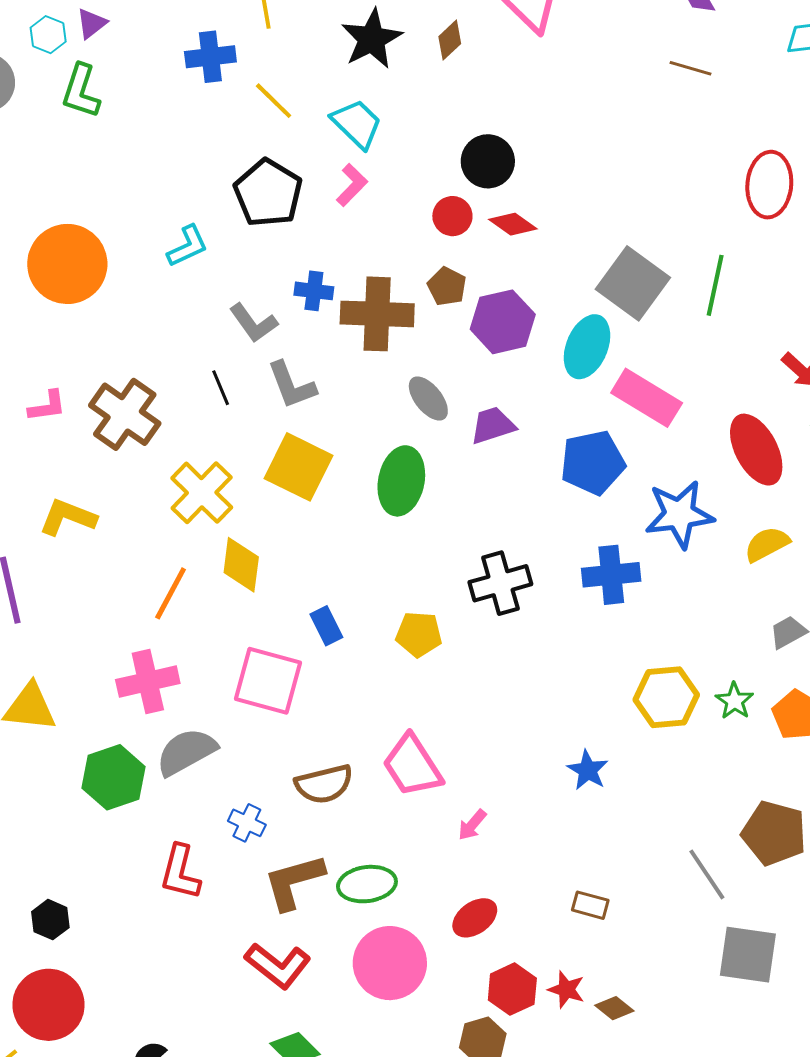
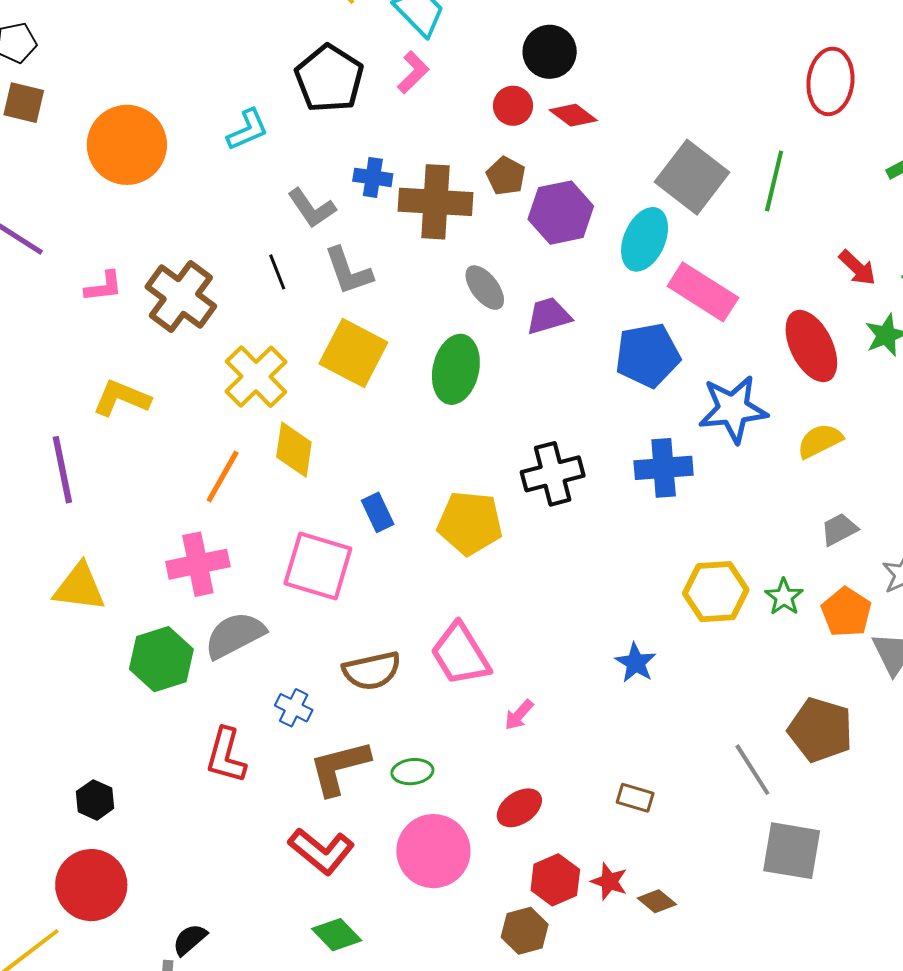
yellow pentagon: (419, 634) -> (470, 523), size x1.4
green ellipse: (367, 884) -> (412, 772), size x0.7

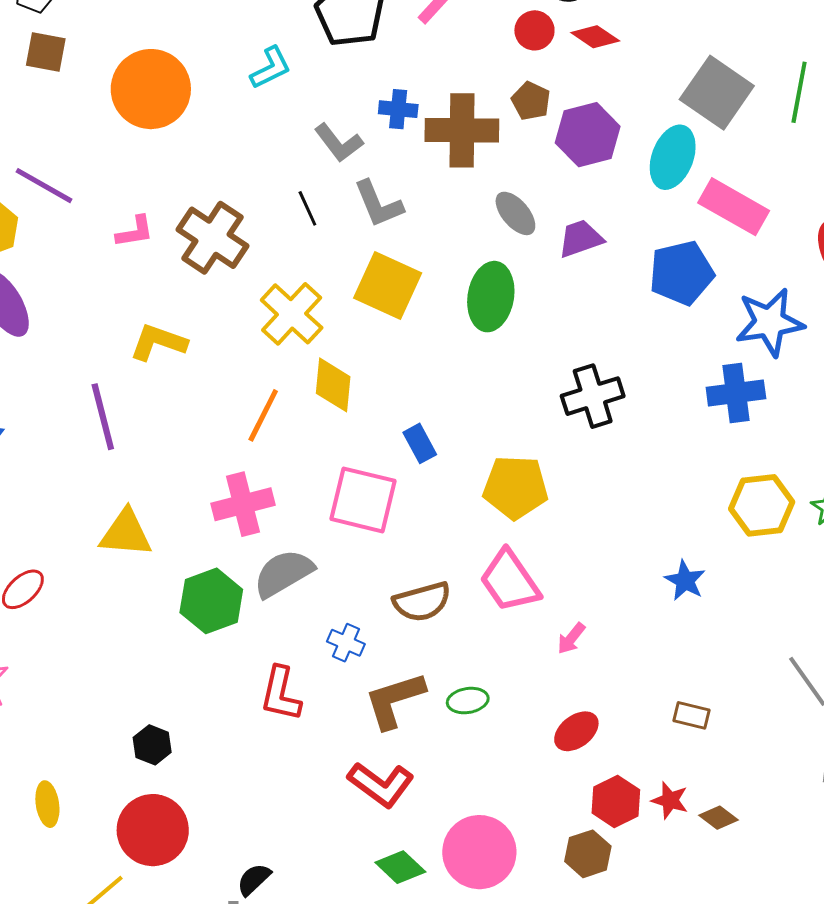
blue cross: (664, 468) -> (736, 393), moved
yellow pentagon: (470, 523) -> (515, 487), moved
pink circle: (433, 851) -> (479, 852), moved

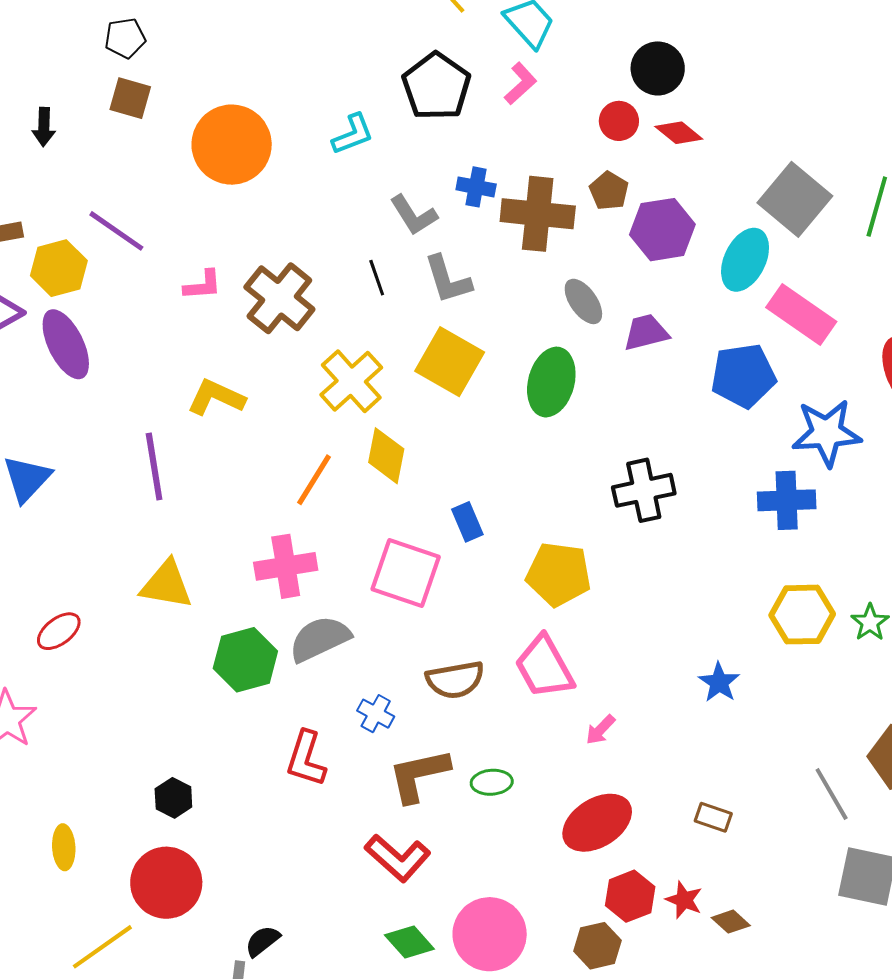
red ellipse: (576, 731) -> (597, 823), size x1.5

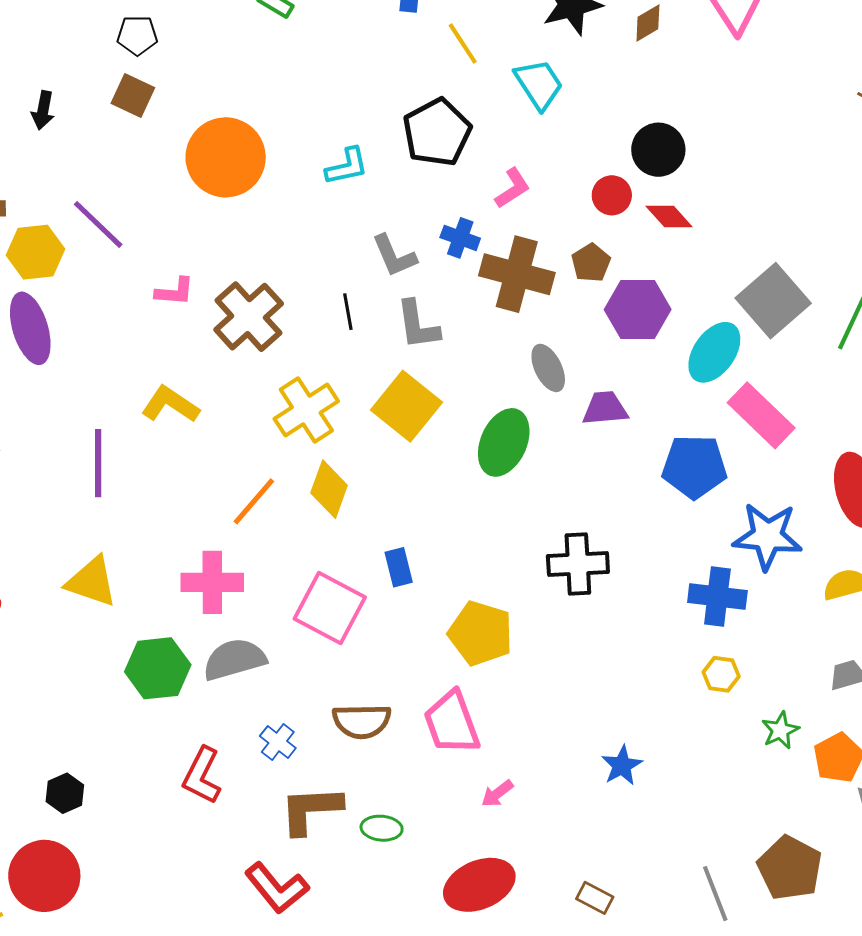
pink L-shape: (520, 84) -> (513, 188), moved
yellow hexagon: (802, 615) -> (721, 674), moved, size x0.6

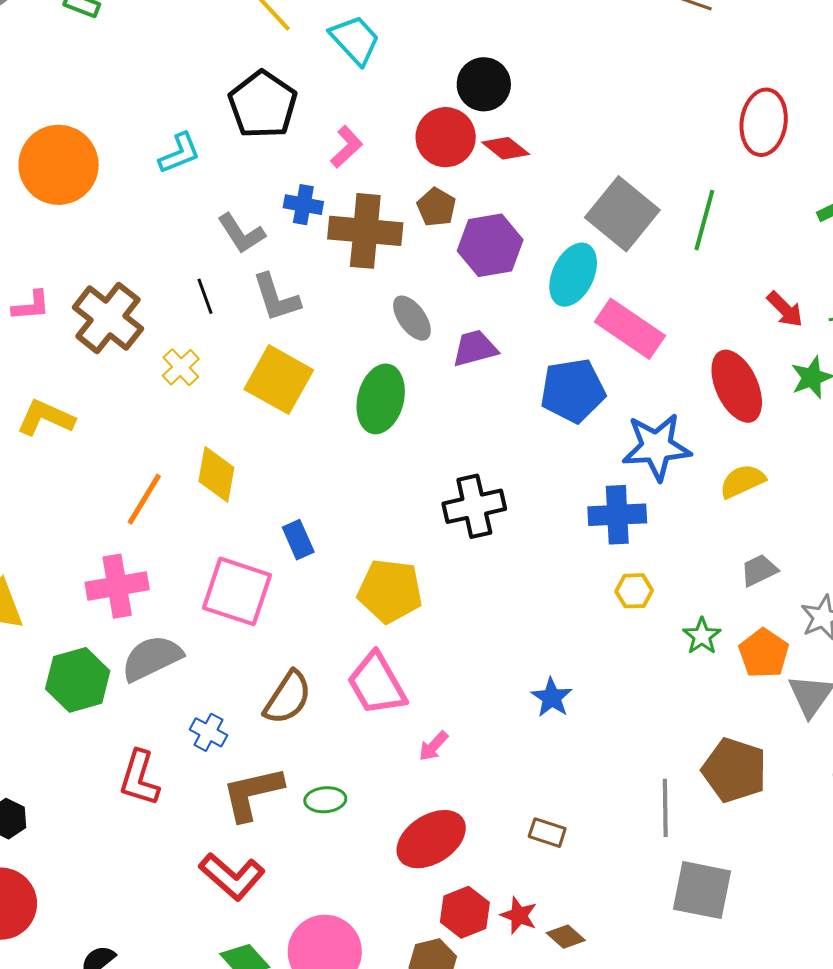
red circle: (612, 195) -> (446, 137), size x1.5
yellow cross: (306, 410) -> (181, 367), moved, size x0.6
brown semicircle: (362, 721) -> (288, 698), turned -46
gray line: (715, 894) -> (665, 808), turned 30

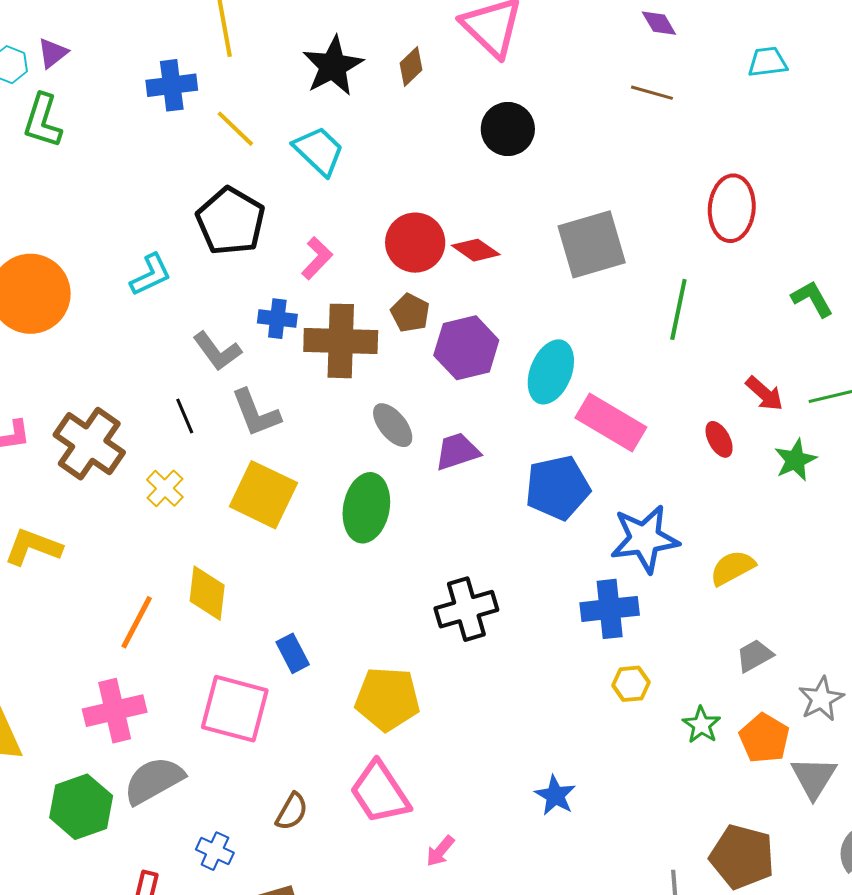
black circle: (484, 84) -> (508, 129), moved
gray square: (622, 214) -> (592, 244), moved, turned 38
red ellipse: (737, 386) -> (719, 439), moved, size x0.5
brown semicircle: (288, 698) -> (292, 812), size x0.7

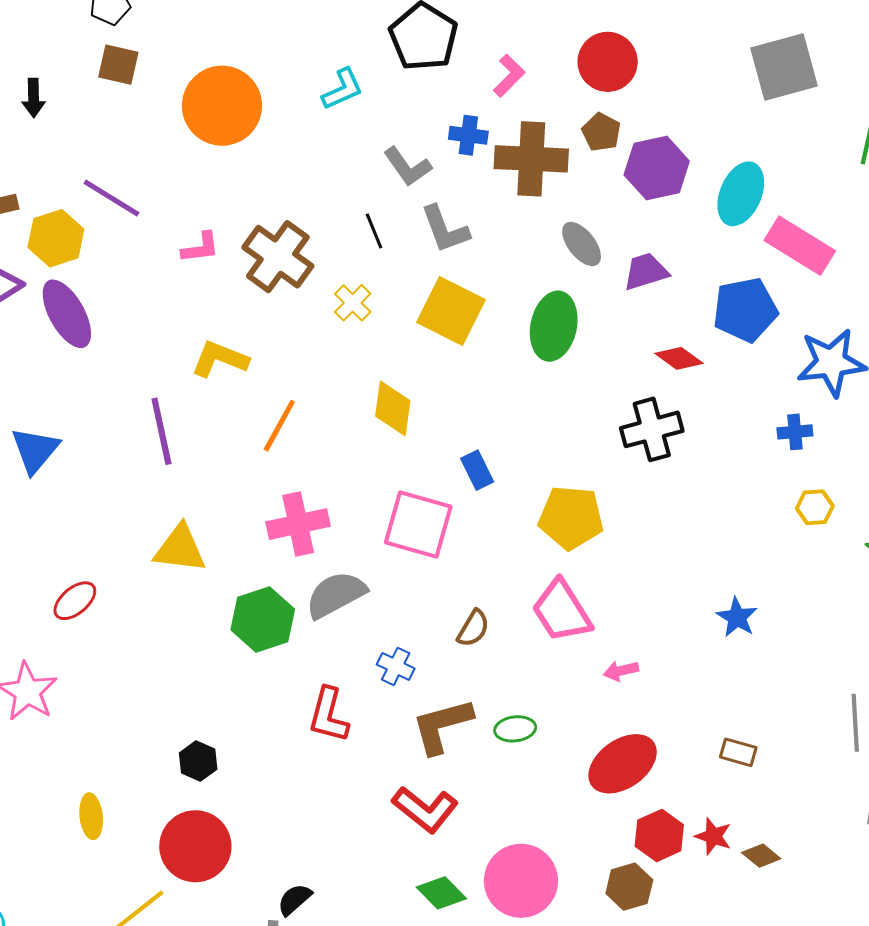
red diamond: (476, 250) -> (679, 358), moved
blue cross: (610, 609) -> (795, 432), size x0.6
orange line: (137, 622) -> (279, 426), moved
pink arrow: (440, 851) -> (621, 671), turned 36

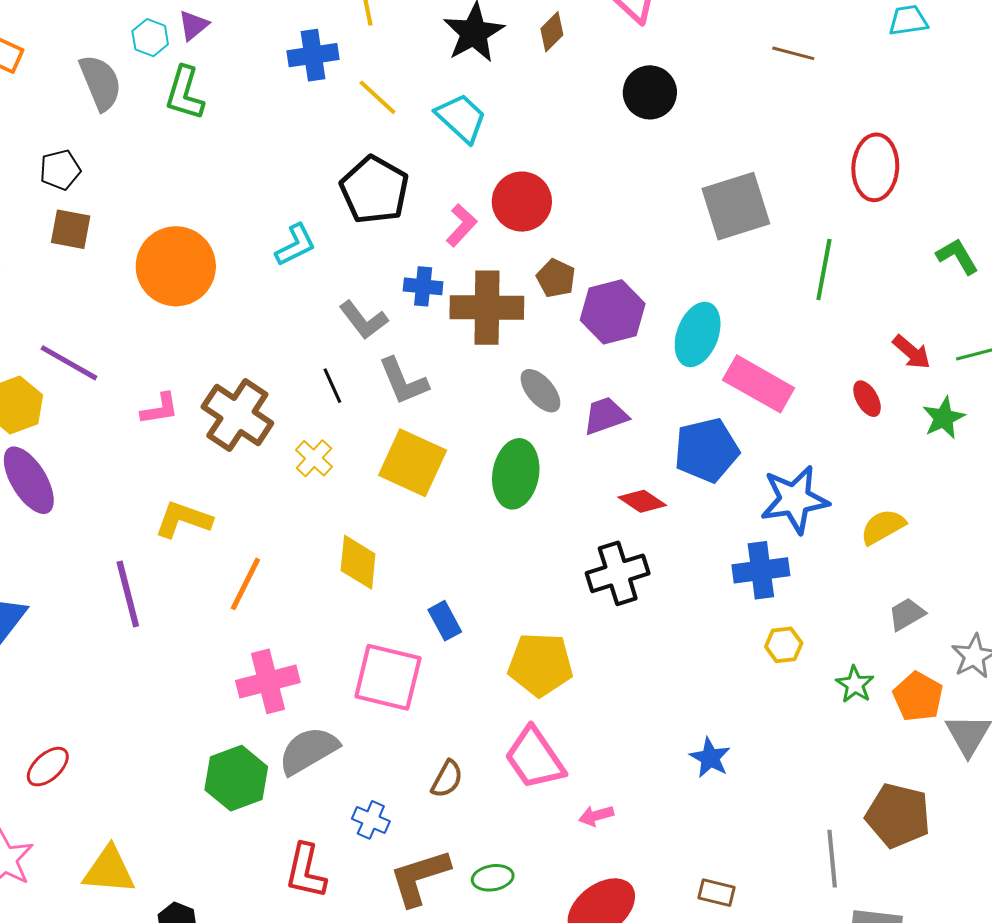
red circle: (608, 62) -> (522, 202), moved
blue cross: (795, 432) -> (761, 570), size x1.6
yellow triangle: (180, 549) -> (109, 870), moved

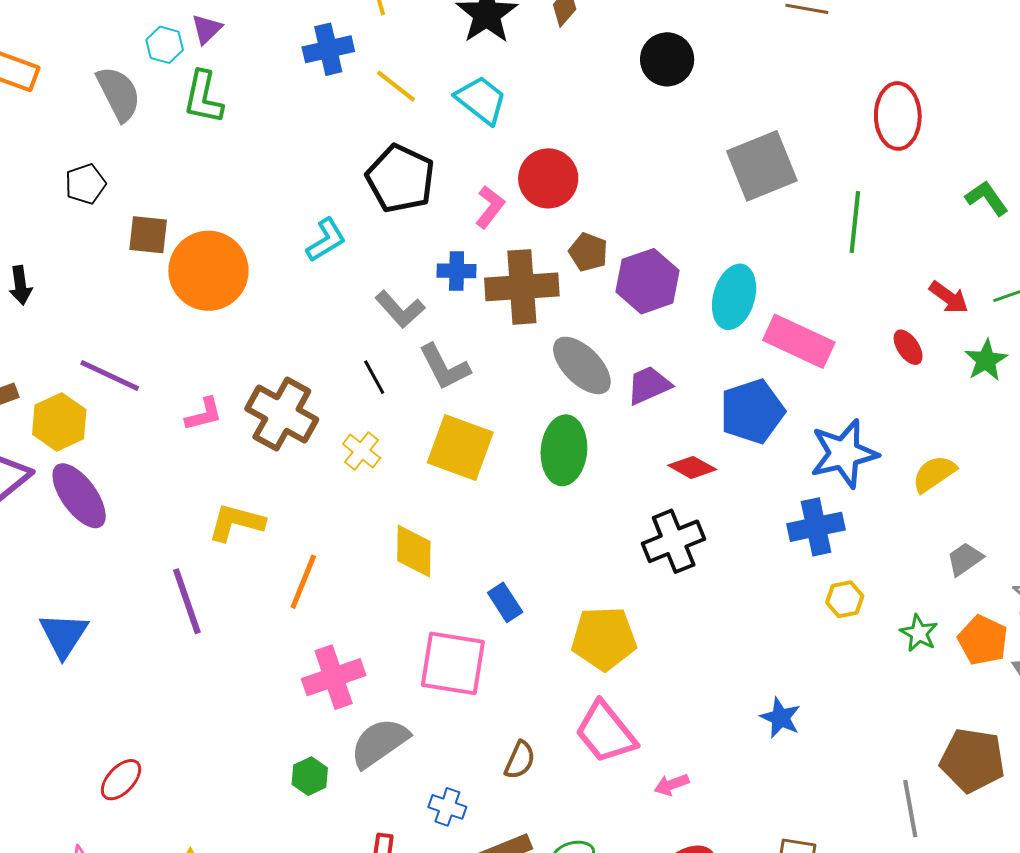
brown square: (71, 229) -> (148, 235), moved
gray ellipse: (540, 391) -> (582, 365), size x1.4
green hexagon: (236, 778) -> (310, 776), size x0.6

